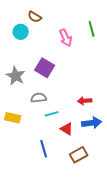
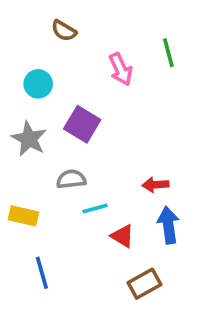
cyan circle: (21, 32) -> (38, 84), moved
blue arrow: (92, 123) -> (168, 225), turned -90
blue line: (44, 149) -> (42, 273), moved

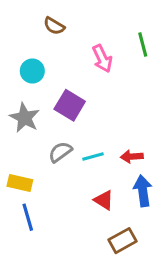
gray semicircle: (71, 179) -> (60, 152), turned -30
cyan line: (95, 209) -> (93, 157), moved
blue line: (42, 273) -> (28, 217), moved

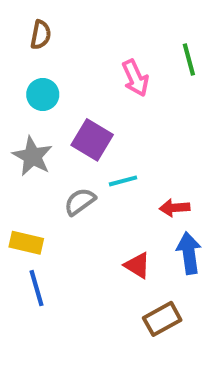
brown semicircle: (54, 26) -> (41, 35), moved, turned -110
cyan line: (93, 157) -> (123, 181), moved

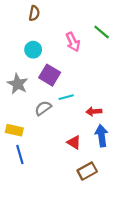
brown semicircle: (41, 35) -> (34, 13), moved
green line: (189, 59) -> (102, 32), turned -35
cyan circle: (43, 95) -> (33, 50), moved

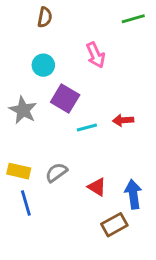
green line: (102, 32) -> (133, 19), moved, turned -56
gray semicircle: (43, 108) -> (56, 172), moved
red arrow: (94, 111) -> (123, 120), moved
blue arrow: (102, 136) -> (133, 194), moved

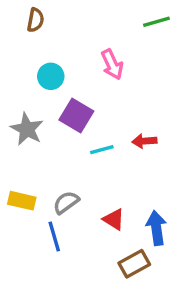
brown semicircle: (45, 17) -> (35, 20), moved
blue line: (26, 203) -> (54, 236), moved

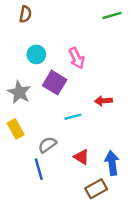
pink arrow: (112, 64) -> (77, 58), moved
cyan line: (102, 150) -> (73, 117), moved
yellow rectangle: (22, 201) -> (16, 129), moved, turned 48

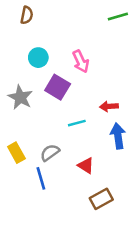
yellow rectangle: (16, 129) -> (16, 153), moved
blue arrow: (112, 163) -> (118, 136), moved

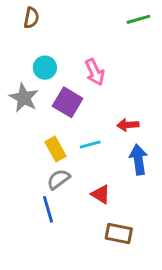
gray star: (20, 97) -> (24, 98), moved
yellow rectangle: (16, 153) -> (55, 149), moved
brown rectangle: (101, 199) -> (119, 233), turned 40

